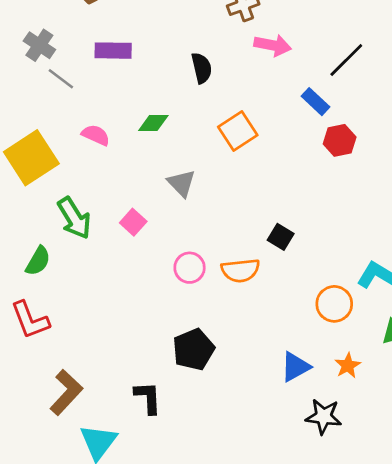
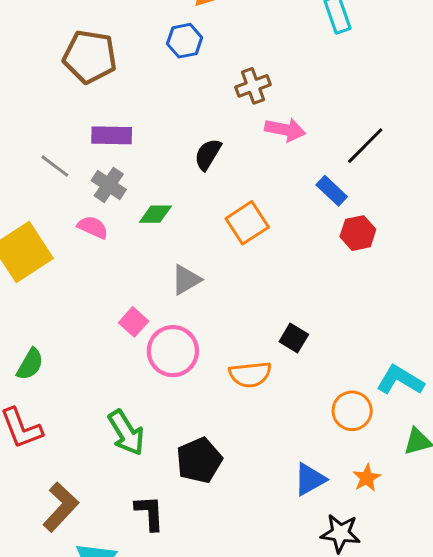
gray cross: (39, 45) -> (109, 185), moved
black semicircle: (202, 68) -> (208, 154), turned -136
gray triangle: (181, 183) -> (186, 280), turned 44
green arrow: (74, 218) -> (126, 433), moved
pink circle: (190, 268) -> (173, 351), moved, size x1.5

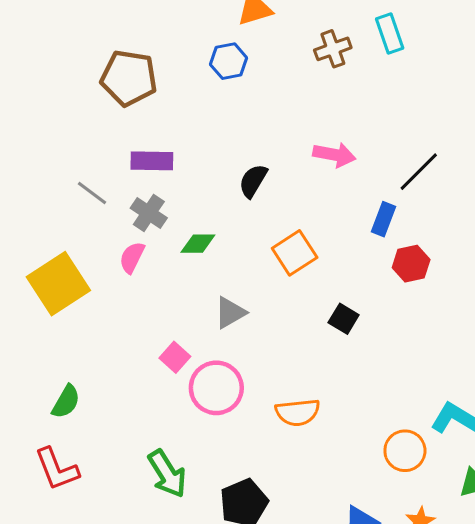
brown cross: (253, 86) -> (333, 49), moved
blue rectangle: (332, 191) -> (383, 219), turned 68
pink semicircle: (93, 227) -> (132, 257), turned -88
black square: (294, 338) -> (344, 319), moved

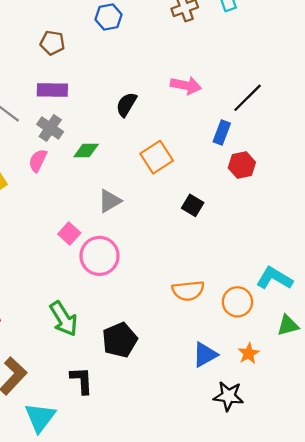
brown pentagon: (129, 78) -> (52, 43), moved, size x0.6
orange semicircle: (298, 412) -> (188, 291), moved

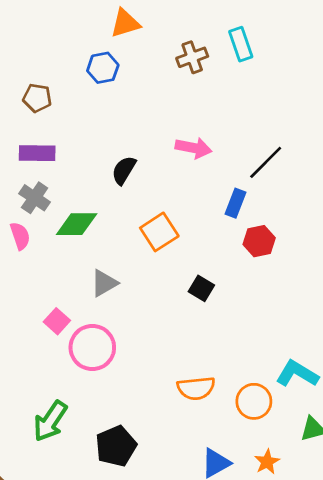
green diamond: (86, 150) -> (77, 224), size x1.4
pink semicircle: (38, 161) -> (20, 236), turned 135
green arrow: (64, 319) -> (50, 421), turned 66

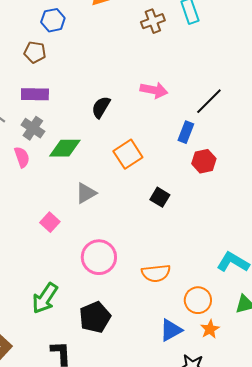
blue hexagon: (103, 68) -> (53, 20), moved
pink circle: (92, 348) -> (99, 257), moved
orange circle: (254, 401) -> (198, 300), moved

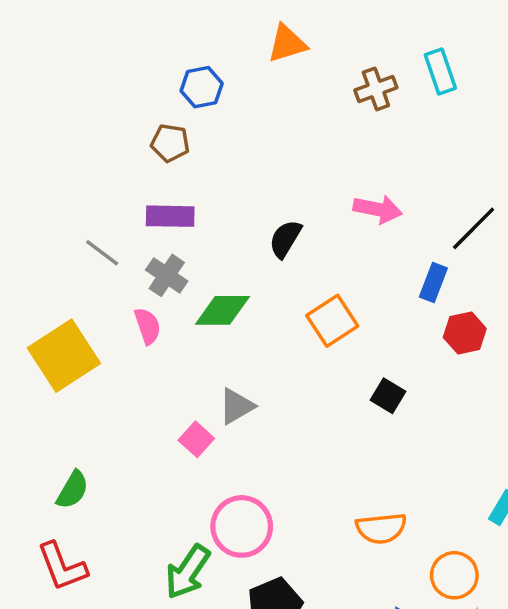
gray triangle: (86, 193) -> (236, 406), moved
pink circle: (99, 257) -> (242, 526), moved

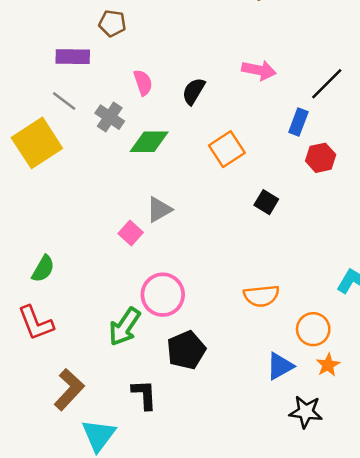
purple rectangle: (170, 216) -> (73, 57), moved
pink semicircle: (148, 326) -> (143, 83), moved
yellow square: (64, 356) -> (37, 143), moved

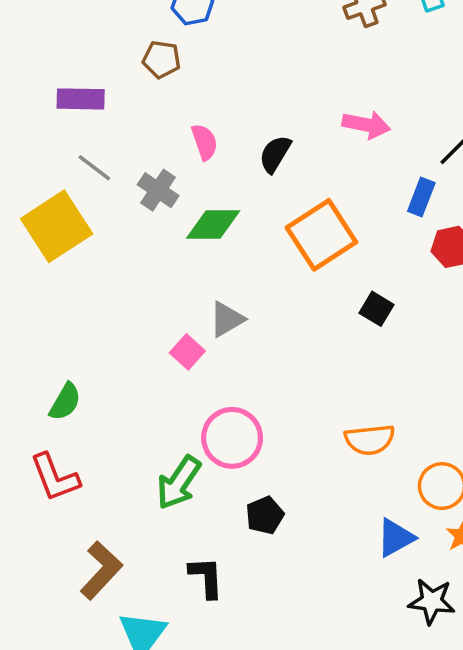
purple rectangle: (73, 57) -> (81, 99), moved
orange square: (227, 149) -> (321, 235), size x1.4
black pentagon: (186, 350) -> (265, 515), size x0.7

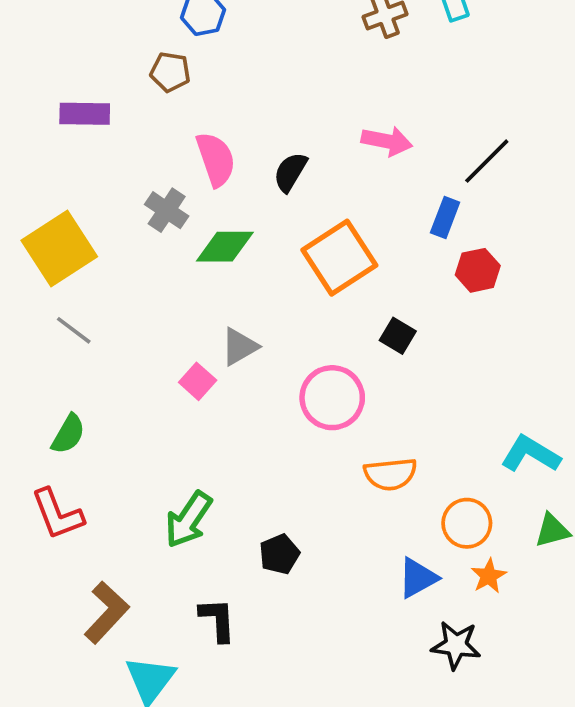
pink semicircle: (205, 142) -> (216, 159), size x1.4
gray line: (94, 168) -> (74, 330), moved
pink circle: (232, 438) -> (332, 398), moved

